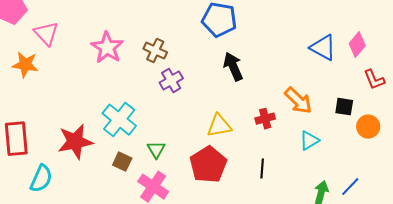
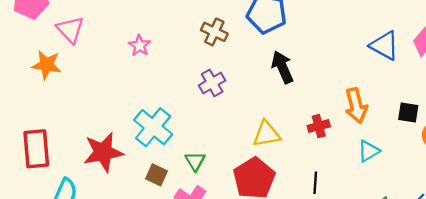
pink star: (107, 48) -> (140, 46), size x0.6
brown cross: (155, 51) -> (214, 32), moved
orange arrow: (298, 101) -> (356, 106), turned 32

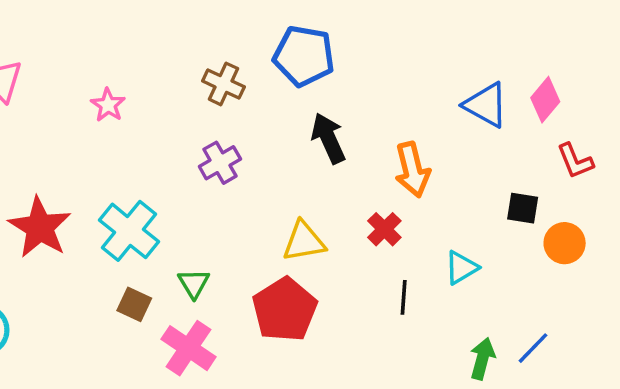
orange arrow: (356, 106) -> (412, 170), moved
red cross: (319, 126) -> (384, 229), turned -30
red star: (103, 152) -> (40, 227), moved, turned -30
black line: (315, 183) -> (404, 297), moved

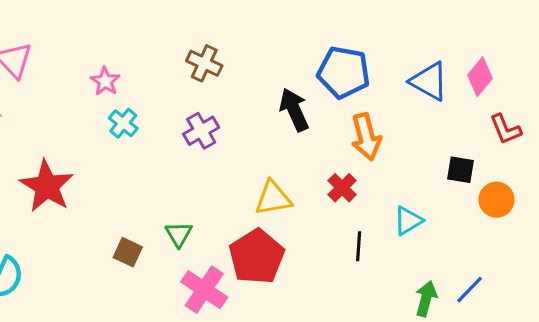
blue pentagon: (304, 56) -> (344, 72), moved
cyan cross: (129, 231) -> (123, 123), moved, size x0.6
pink cross: (188, 348) -> (204, 290), moved

